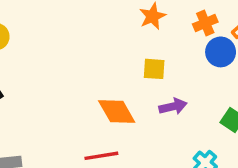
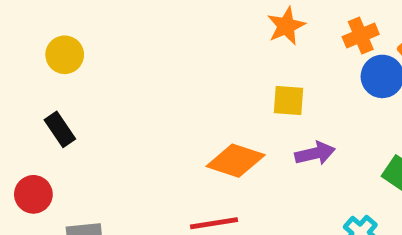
orange diamond: (117, 112) -> (236, 161), turned -42

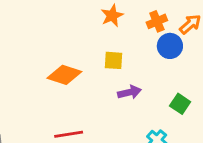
orange diamond: (236, 161) -> (64, 75), moved

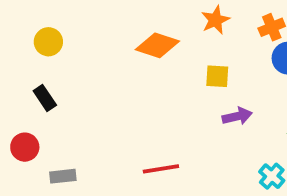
orange diamond: (64, 75) -> (157, 45), moved

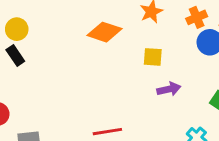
black rectangle: (45, 98) -> (15, 55), moved

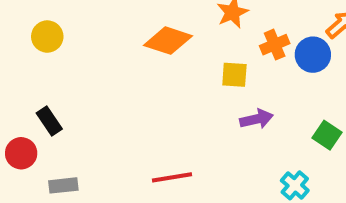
orange cross: (197, 17) -> (275, 45), moved
black rectangle: (15, 55) -> (49, 121), moved

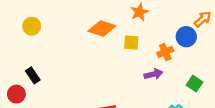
orange cross: (275, 45) -> (165, 52), moved
yellow square: (234, 75) -> (131, 43), moved

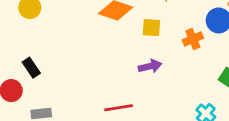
purple arrow: (153, 74) -> (150, 66), moved

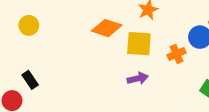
yellow square: (151, 28) -> (139, 44), size x1.5

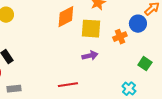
orange diamond: (107, 28) -> (66, 17), turned -45

